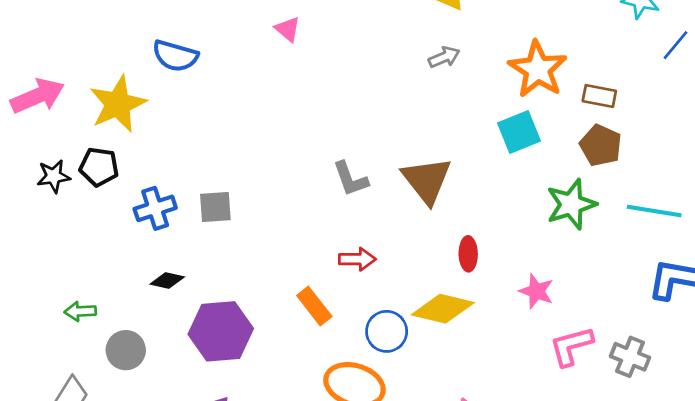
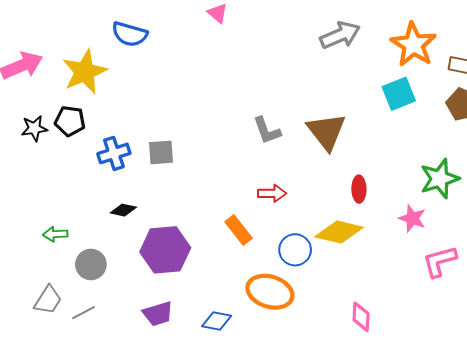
gray arrow: (444, 57) -> (340, 35), size x1.6
green star: (571, 204) -> (440, 179), moved

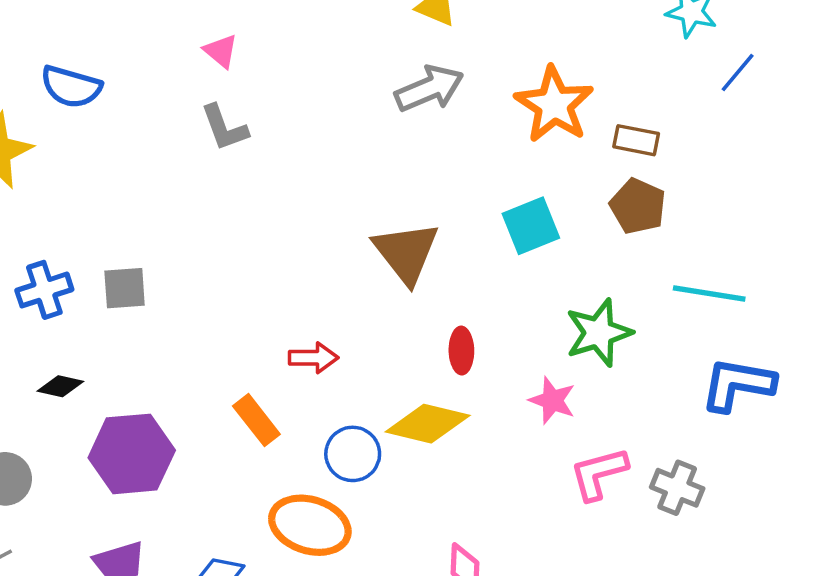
cyan square: (399, 94) -> (531, 226), moved
gray L-shape: (267, 130) -> (224, 128), moved

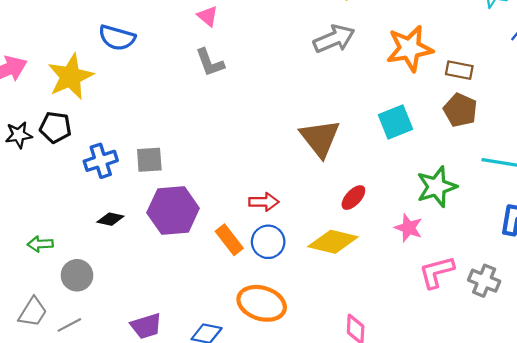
orange star: (554, 105) -> (410, 48), turned 30
red ellipse: (461, 351) -> (353, 198), turned 44
purple hexagon: (132, 454) -> (173, 210), moved
blue circle: (353, 454) -> (268, 242), moved

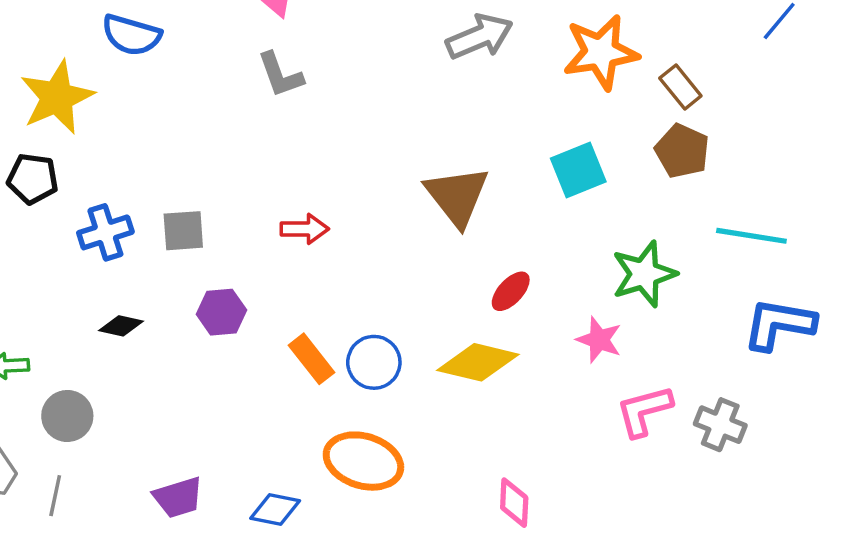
brown rectangle: (459, 70) -> (680, 87), turned 40
red arrow: (264, 202) -> (305, 229), moved
purple hexagon: (173, 210) -> (221, 312), size x0.6
gray line: (69, 325) -> (55, 496), turned -50

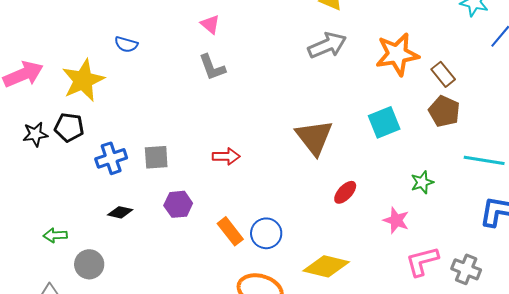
blue semicircle: (131, 35) -> (126, 44), size x0.7
green star: (644, 274) -> (422, 182), size x0.6
yellow diamond: (478, 362) -> (326, 266), moved

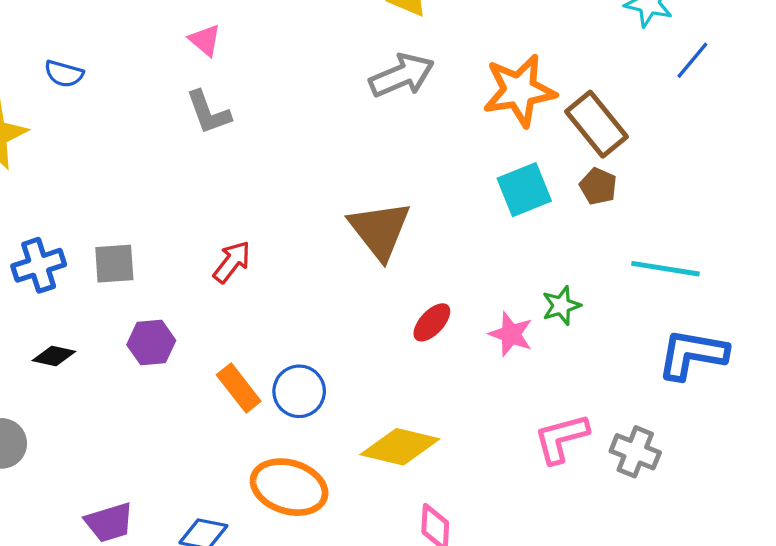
brown rectangle: (443, 74) -> (597, 124), size x1.5
brown pentagon: (444, 111) -> (598, 186), size x0.7
cyan square: (384, 122) -> (524, 190), moved
red arrow: (226, 156) -> (232, 262), turned -52
pink star: (396, 220) -> (511, 334), moved

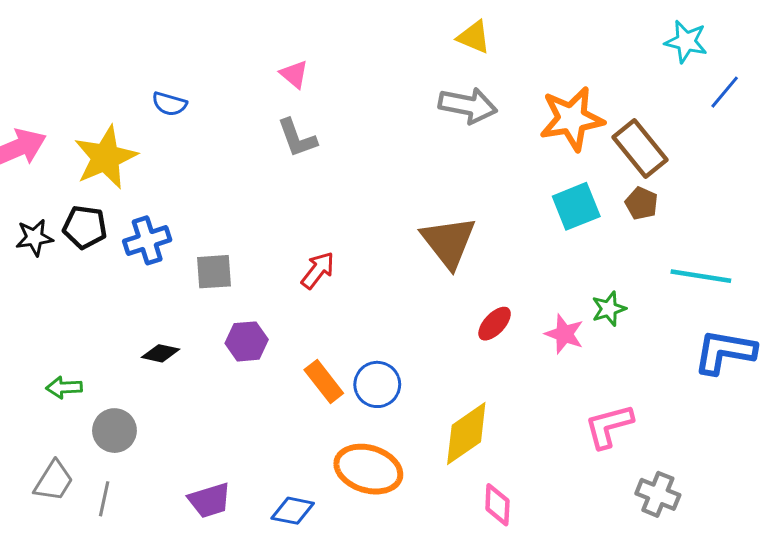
gray arrow: (402, 75) -> (468, 105), turned 34
blue cross: (39, 265) -> (147, 240), moved
yellow diamond: (400, 447) -> (466, 433), turned -48
gray cross: (635, 452) -> (658, 494), moved

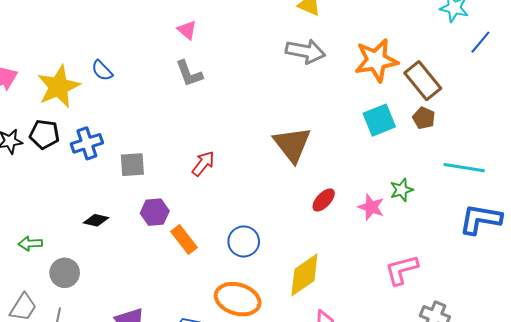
blue semicircle: (169, 104) -> (102, 70), moved, turned 30
orange rectangle: (324, 382) -> (184, 239), moved

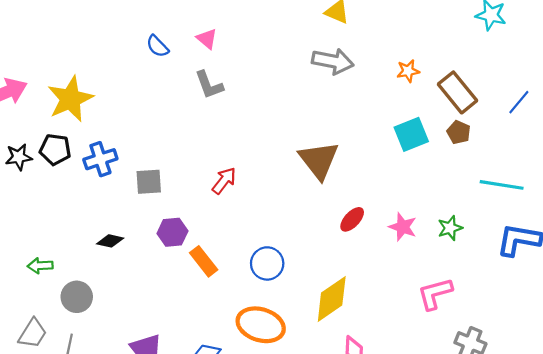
blue line: (480, 42) -> (519, 102), moved
orange star: (376, 60) -> (408, 71), size x0.5
blue semicircle: (102, 70) -> (157, 46), moved
green star: (402, 190) -> (450, 228), moved

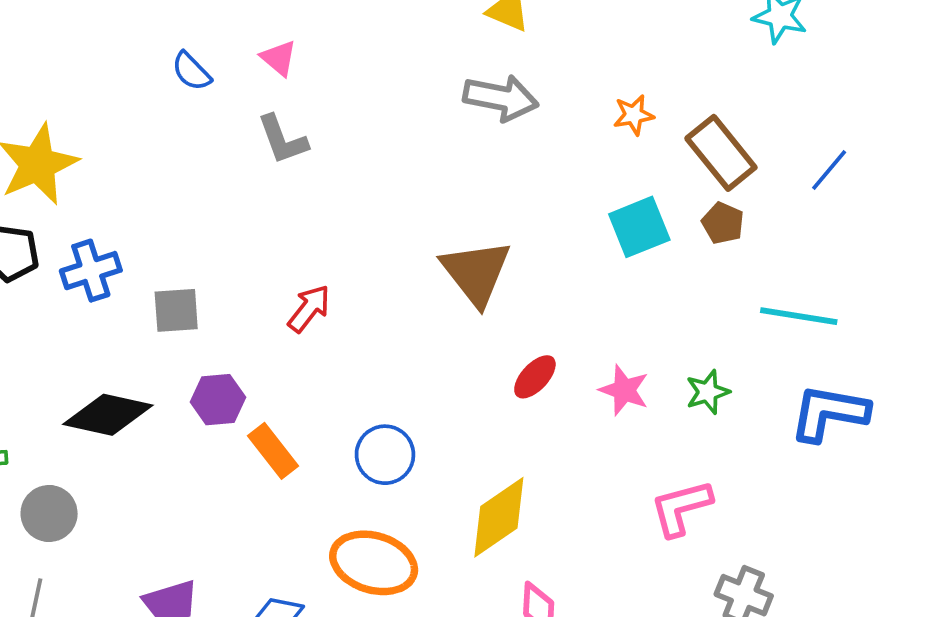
black diamond: (110, 241) -> (108, 415), size x1.8

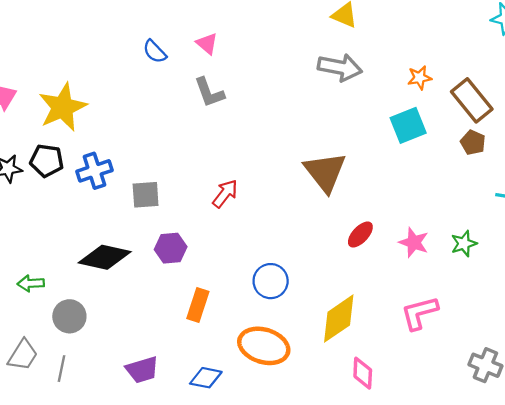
cyan square: (639, 227) -> (408, 125), moved
orange rectangle: (273, 451) -> (198, 305), moved, turned 56
pink L-shape: (681, 508) -> (419, 313), moved

